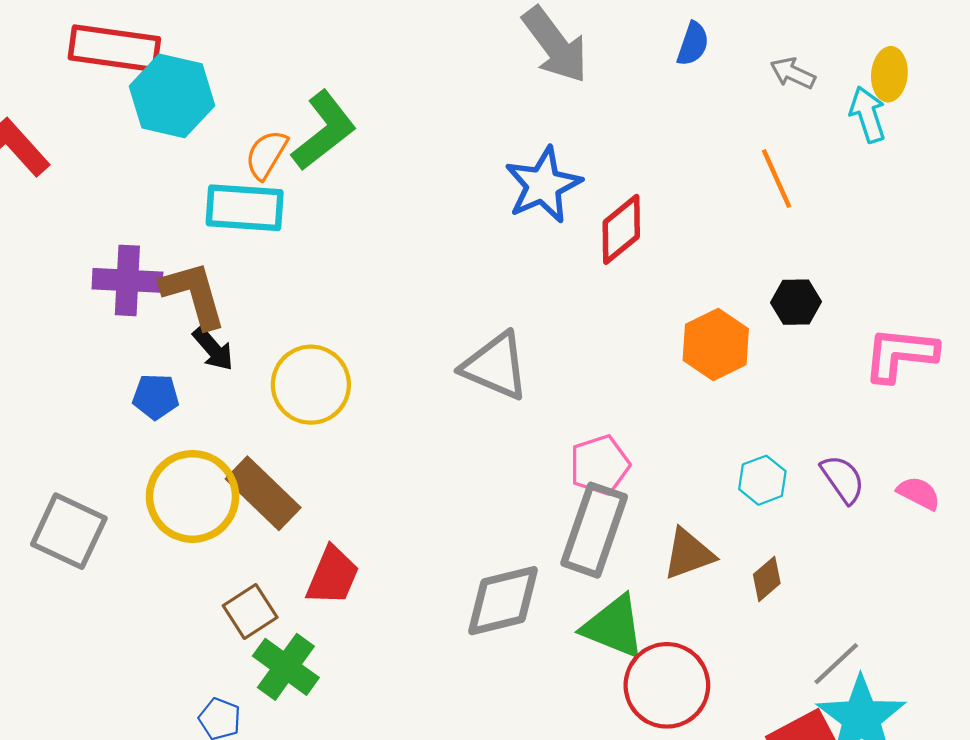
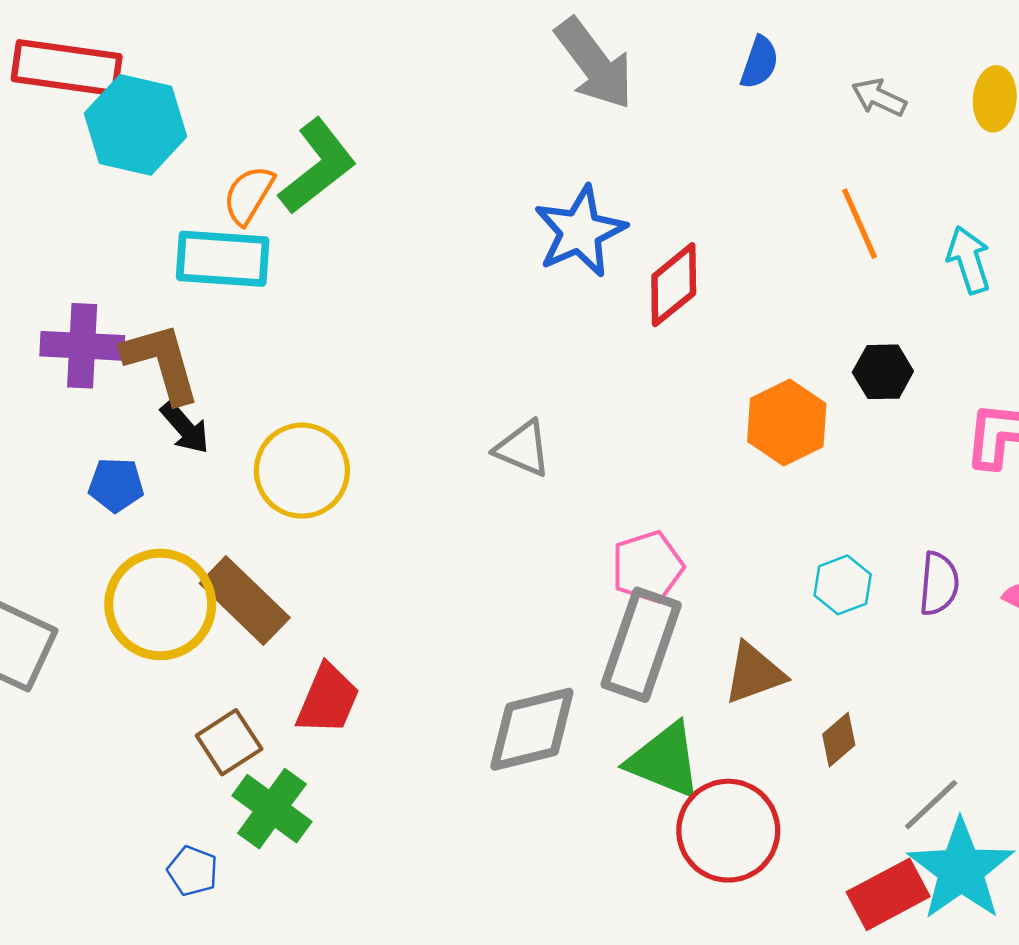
cyan arrow: (868, 114) -> (969, 260), moved
gray triangle: (495, 366) -> (523, 448), size x0.7
purple semicircle: (843, 479) -> (939, 584), turned 40
brown diamond: (767, 579) -> (839, 740), moved

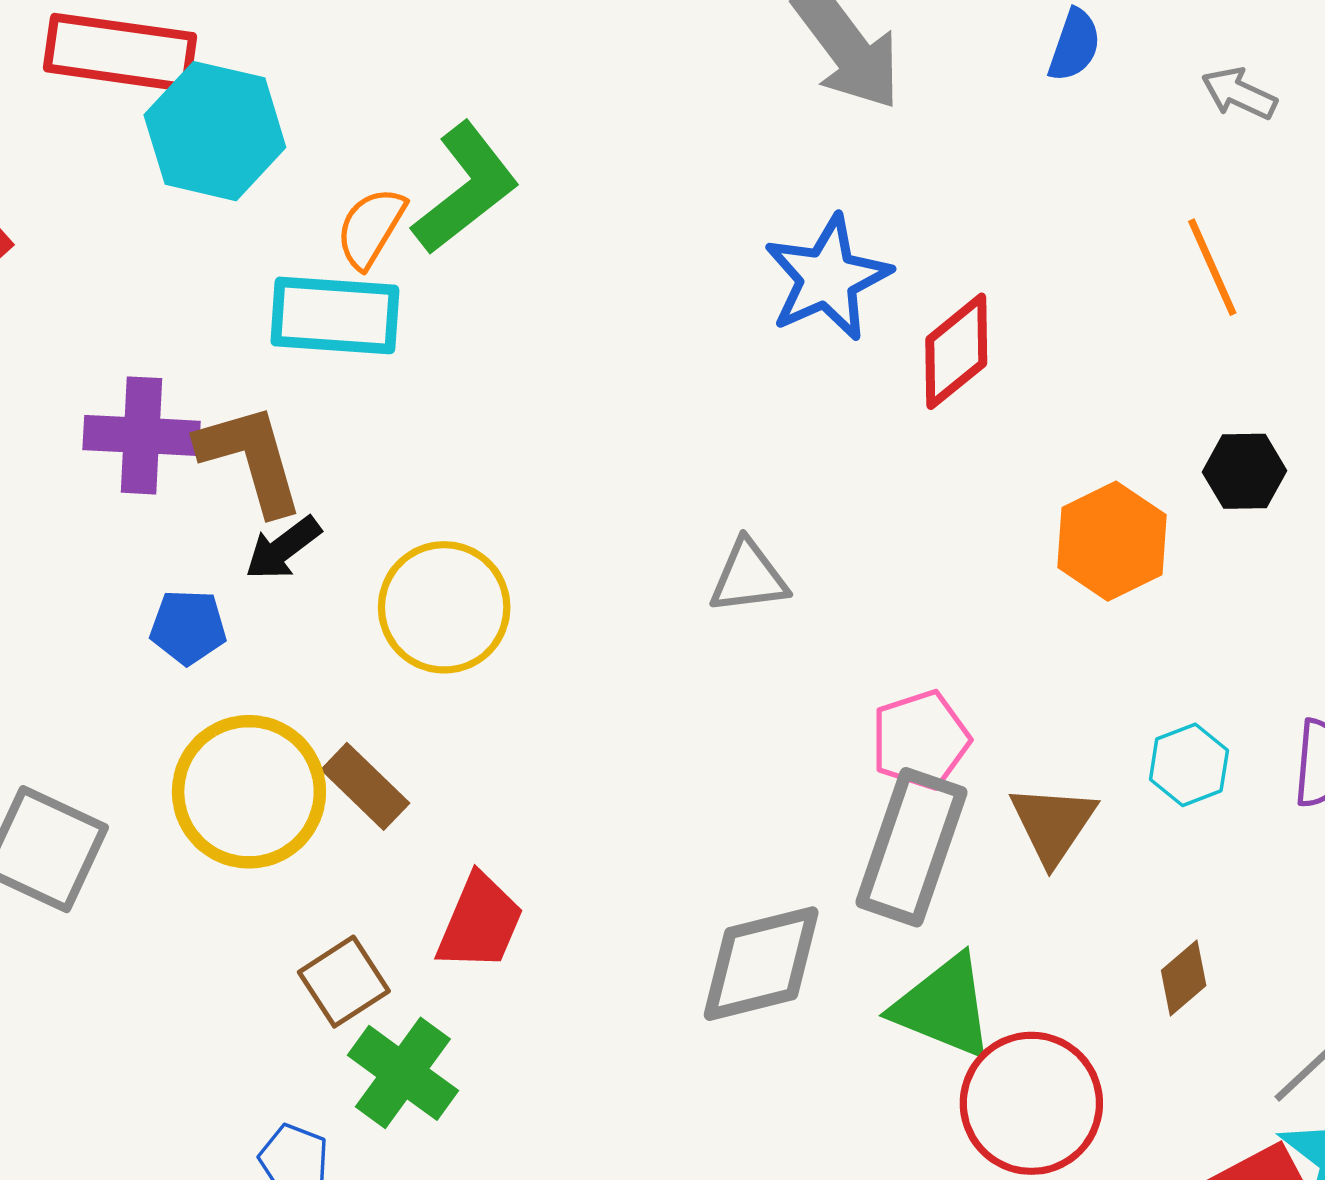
black arrow: (185, 428) -> (283, 548), turned 94
gray triangle: (523, 448) -> (749, 577), turned -30
brown rectangle: (245, 601) -> (365, 786), size x0.7
brown triangle: (754, 673) -> (1053, 824), moved, turned -36

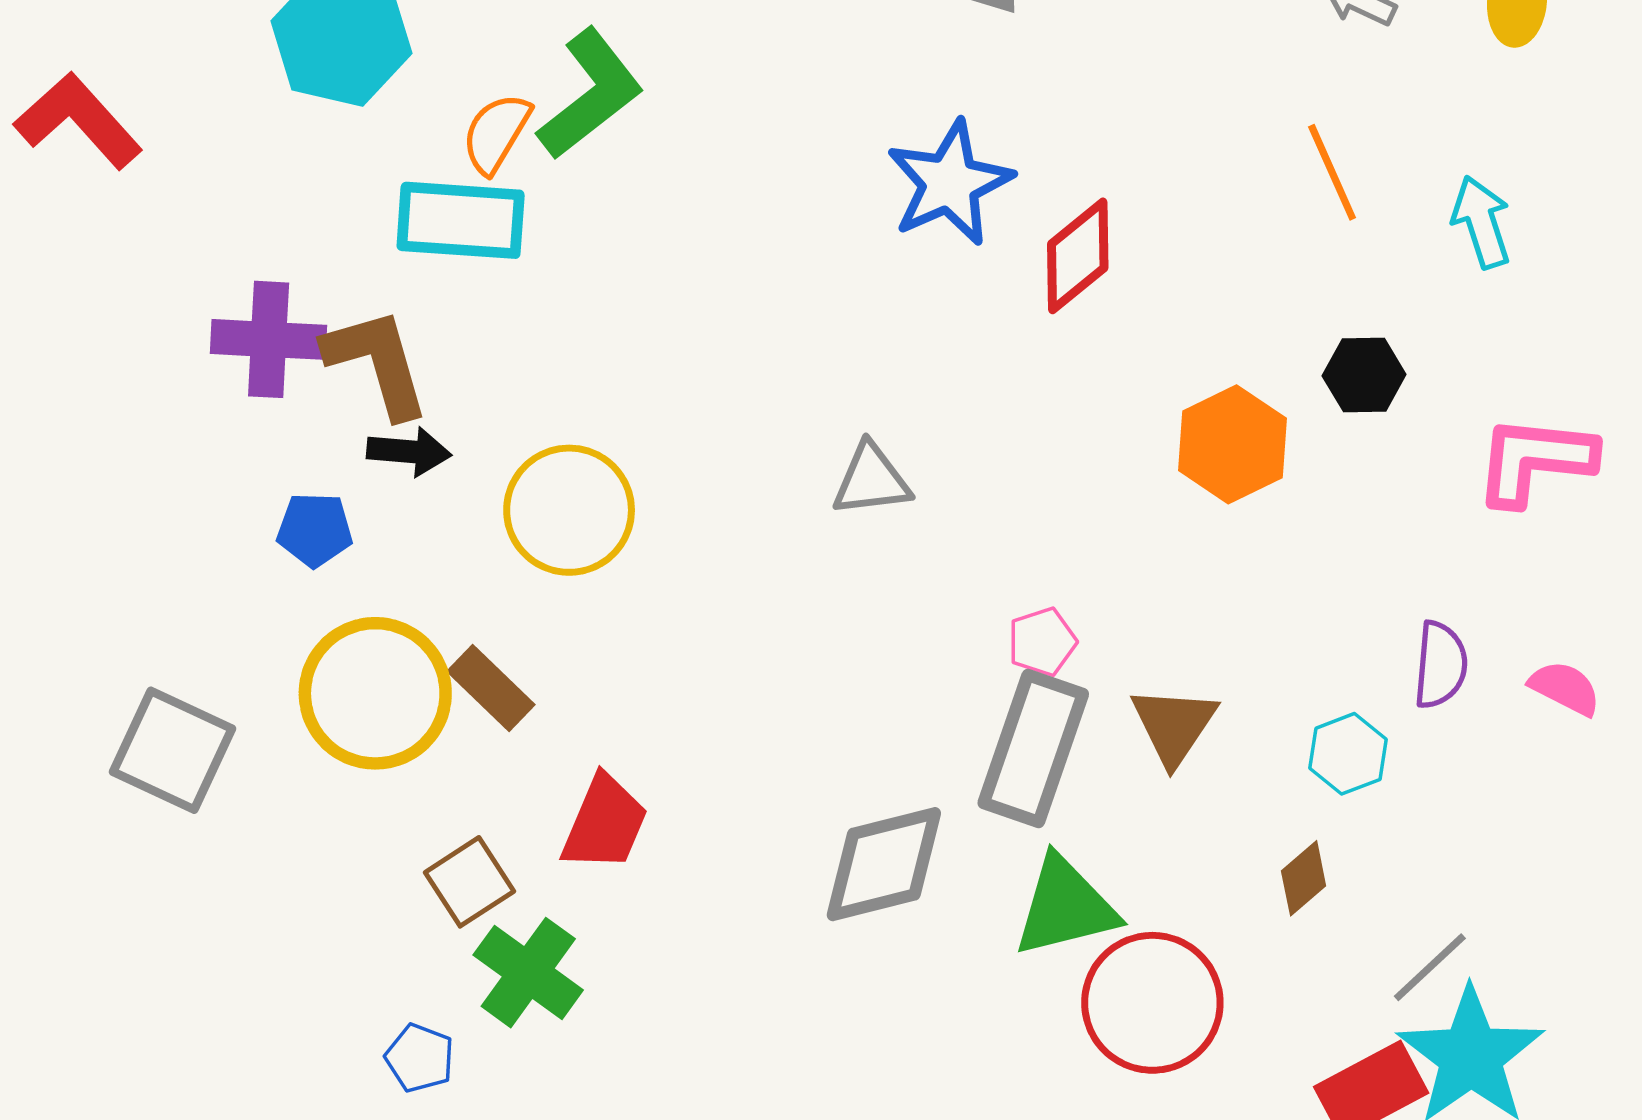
black arrow: (283, 548) -> (409, 451), turned -138
pink pentagon: (920, 740) -> (1042, 642), size x0.7
cyan hexagon: (1189, 765) -> (1348, 754), moved
green triangle: (944, 1007) -> (1065, 907), turned -36

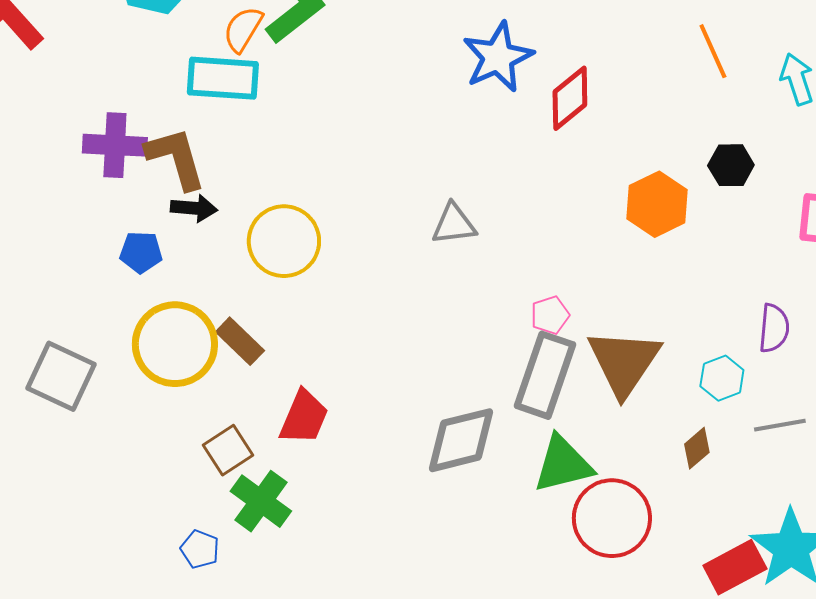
brown triangle: (1174, 725) -> (624, 362), size x1.5
gray line: (1430, 967) -> (780, 425), moved, turned 33

